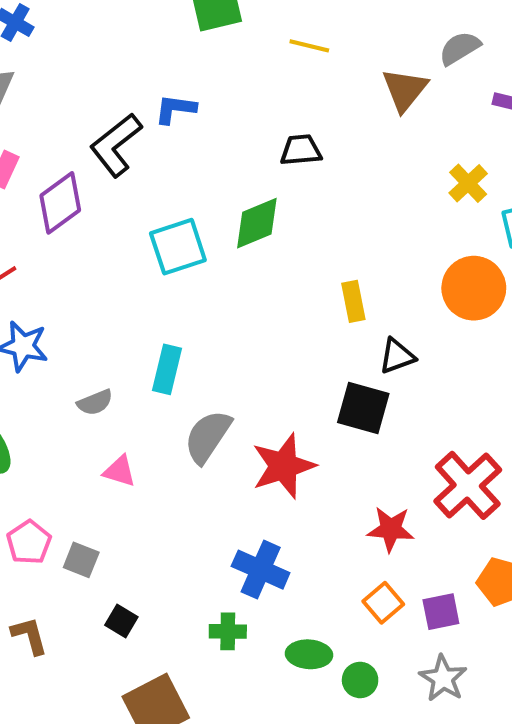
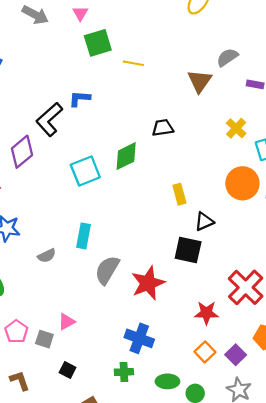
yellow line: (309, 46) -> (133, 63), moved
black trapezoid: (301, 150) -> (163, 128), moved
pink triangle: (120, 471) -> (67, 322), moved, turned -42
purple square: (441, 612) -> (236, 355), turned -30

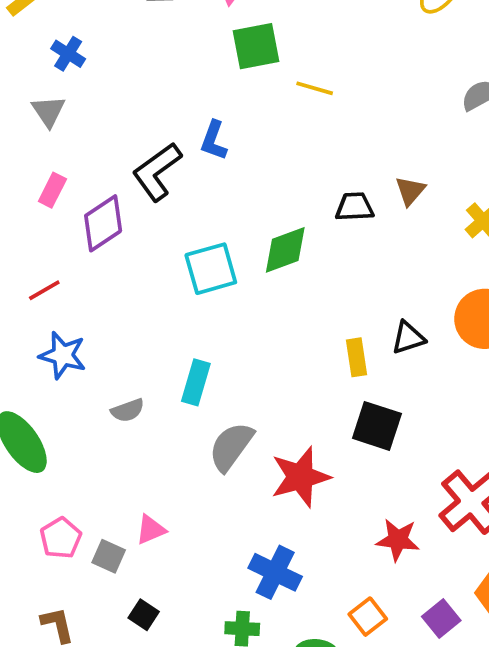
brown triangle: (200, 81) -> (410, 191), moved, size x0.7
blue L-shape: (79, 99) -> (214, 141), turned -80
yellow rectangle: (179, 194) -> (357, 357), moved
black triangle: (204, 222) -> (408, 338), moved
orange square: (205, 352) -> (368, 617), moved

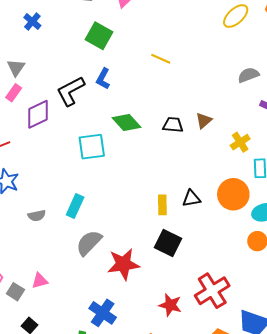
green square: (256, 46) -> (99, 36), moved, turned 32
gray triangle: (48, 111) -> (16, 68), moved
green diamond: (285, 250) -> (126, 123), moved, turned 60

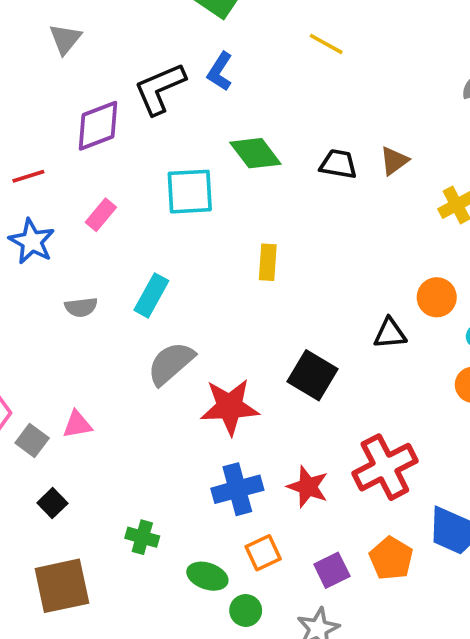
pink rectangle: (14, 93) -> (101, 215), moved
orange circle: (233, 194) -> (437, 297), size x0.7
black triangle: (191, 198) -> (390, 333), moved
yellow rectangle: (162, 205) -> (268, 262), moved
blue cross: (103, 313) -> (237, 489), moved, turned 36

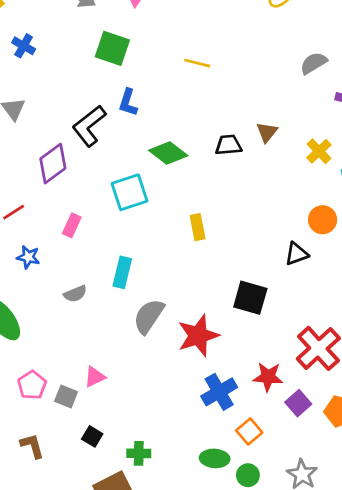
blue star: (32, 241) -> (28, 257), size x0.7
green cross: (142, 537) -> (139, 453), moved
purple square: (332, 570) -> (298, 403), moved

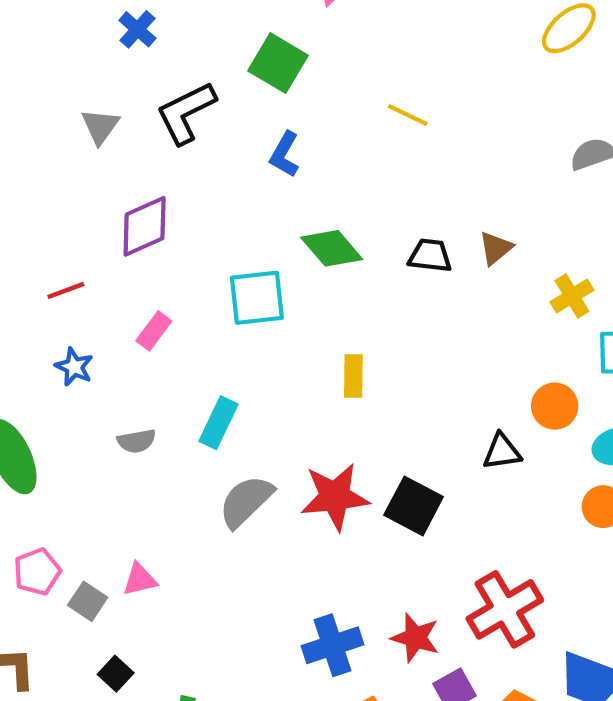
black L-shape: (89, 126) -> (186, 113), moved
red star: (198, 336) -> (335, 497), moved

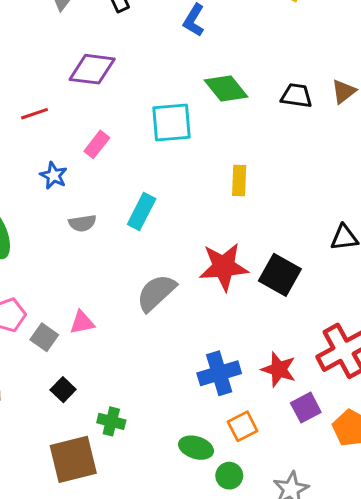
purple diamond: (145, 226) -> (92, 69), turned 30
blue star: (74, 367) -> (54, 175), moved
gray semicircle: (246, 501) -> (156, 293), moved

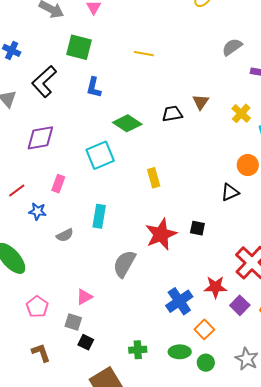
red line: (34, 114) -> (17, 190), moved
black square: (280, 275) -> (197, 228), size x0.6
gray square: (44, 337) -> (73, 322), moved
green cross: (111, 421) -> (138, 350), moved

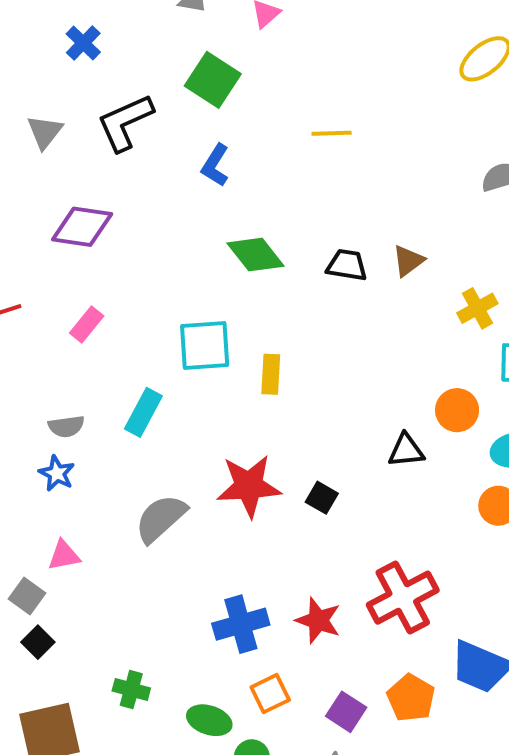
yellow line: (144, 54) -> (332, 133), turned -30
cyan square: (100, 155) -> (205, 345), moved
blue star: (38, 211) -> (57, 473), moved
purple square: (240, 305) -> (346, 712), moved, turned -30

